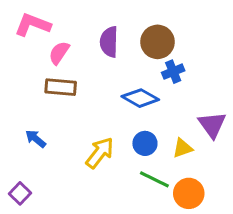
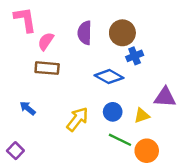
pink L-shape: (33, 25) -> (25, 19), turned 60
purple triangle: (212, 125) -> (165, 97), turned -50

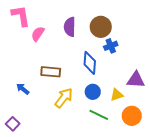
brown rectangle: (47, 68) -> (51, 72), moved
blue diamond: (109, 77) -> (90, 63), turned 65
orange circle: (147, 151) -> (132, 116), moved

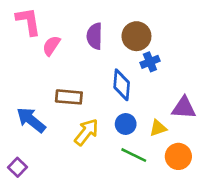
blue arrow: (23, 89) -> (31, 120), size x1.6

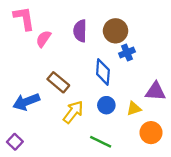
brown rectangle: (69, 97) -> (58, 82), turned 35
blue arrow: (31, 120) -> (26, 102), turned -60
green line: (134, 155) -> (101, 142), moved

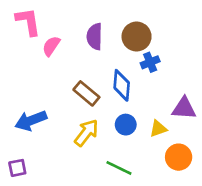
brown rectangle: (58, 82) -> (86, 93), moved
purple square: (15, 142) -> (17, 168), turned 35

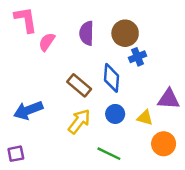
yellow triangle: (158, 129) -> (145, 118), turned 35

